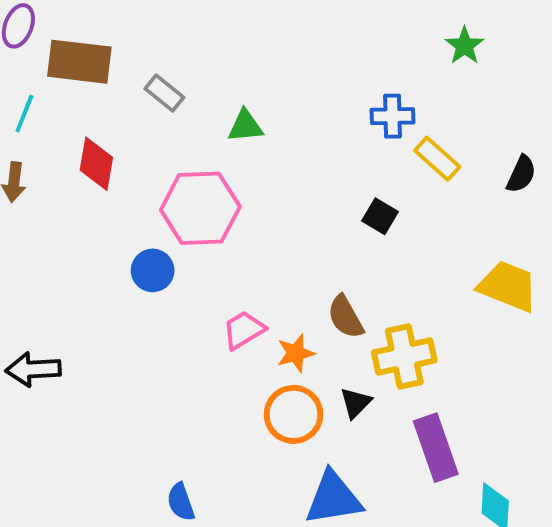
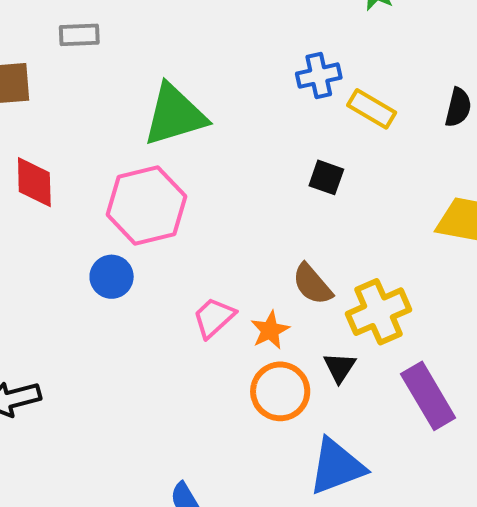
gray rectangle: (164, 93) -> (79, 35), moved, turned -30
green triangle: (245, 126) -> (175, 115), size x1.8

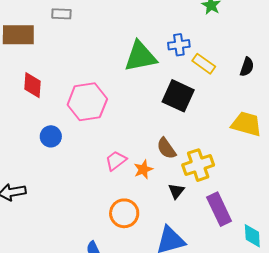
green triangle: (175, 115) -> (140, 56), moved
black square: (326, 177) -> (178, 96), size x1.8
blue circle: (112, 277) -> (51, 136), moved
orange circle: (280, 391) -> (124, 213), moved

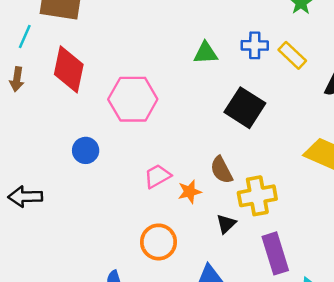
green triangle: (140, 56) -> (206, 53), size x0.6
yellow rectangle: (204, 64) -> (292, 55), moved
red diamond: (33, 85) -> (69, 69), size x1.4
blue circle: (51, 136) -> (86, 150), moved

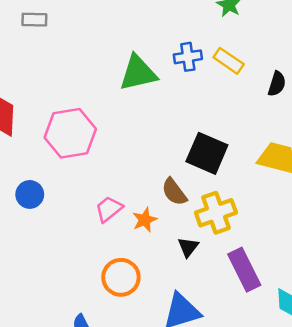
green triangle: (206, 53) -> (138, 73), size x1.5
black square: (245, 108) -> (207, 153), moved

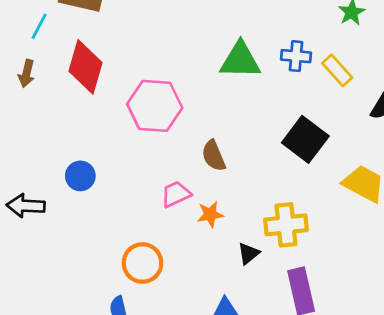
black square: (207, 153) -> (305, 139), moved
brown semicircle: (174, 192) -> (214, 156), moved
blue circle: (30, 194) -> (80, 176), moved
orange circle: (121, 277) -> (143, 263), moved

